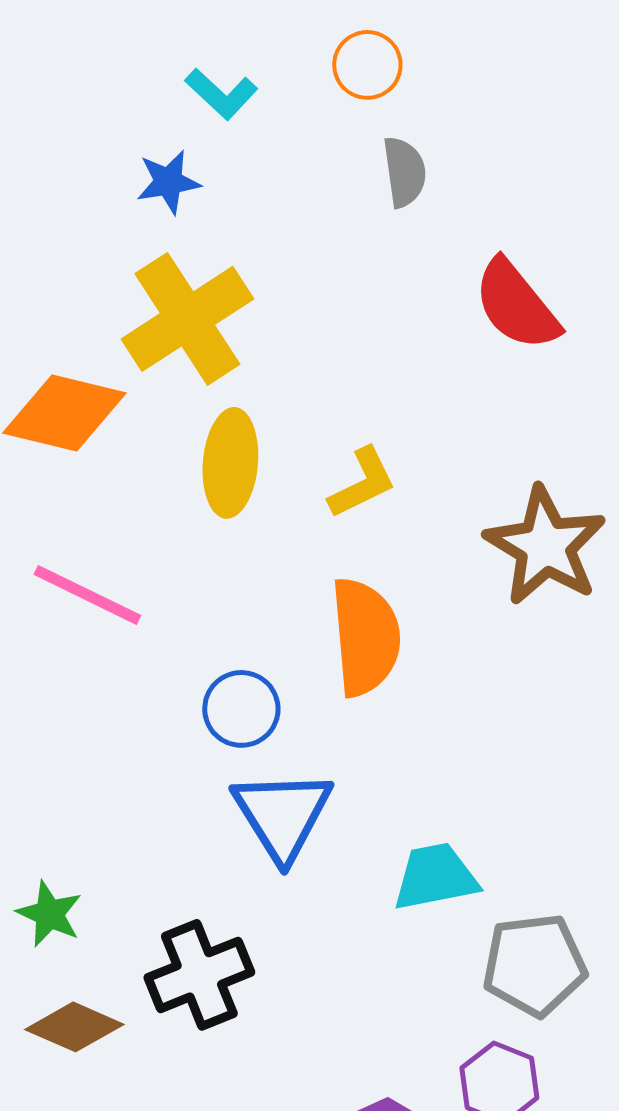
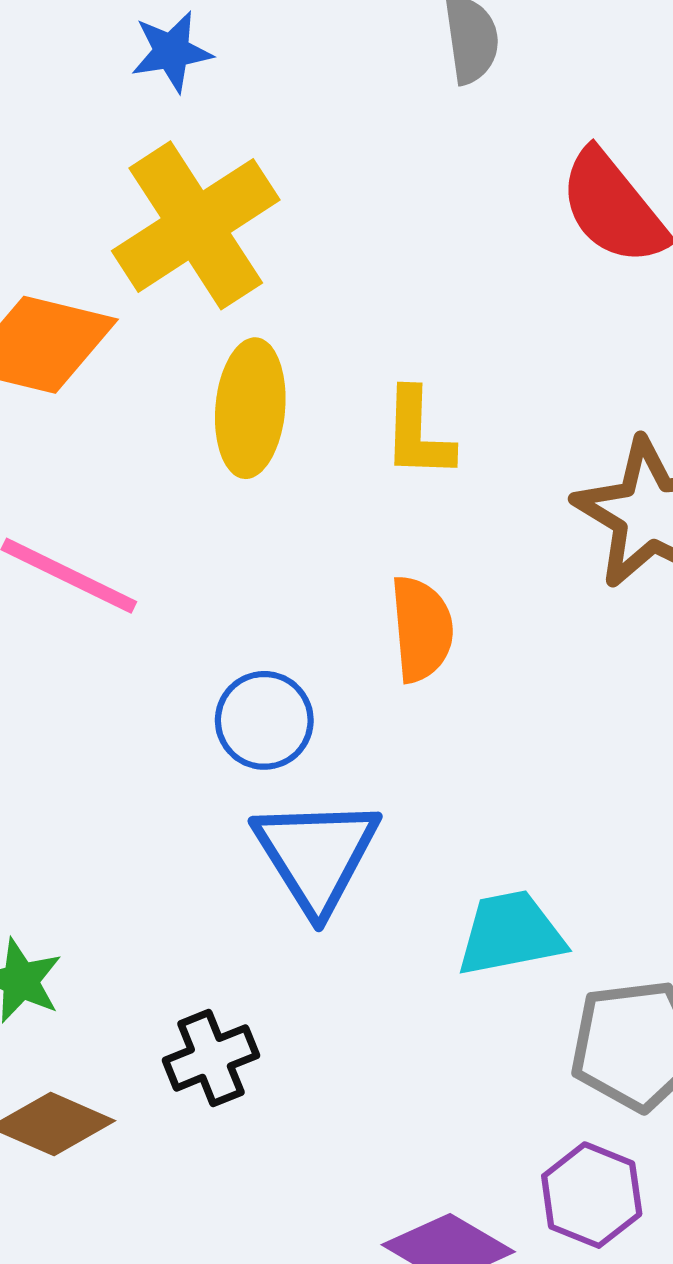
yellow L-shape: (362, 483) -> (418, 434), turned 118
orange semicircle: (365, 637) -> (422, 629), size x0.7
black cross: (199, 975) -> (211, 1058), size x0.7

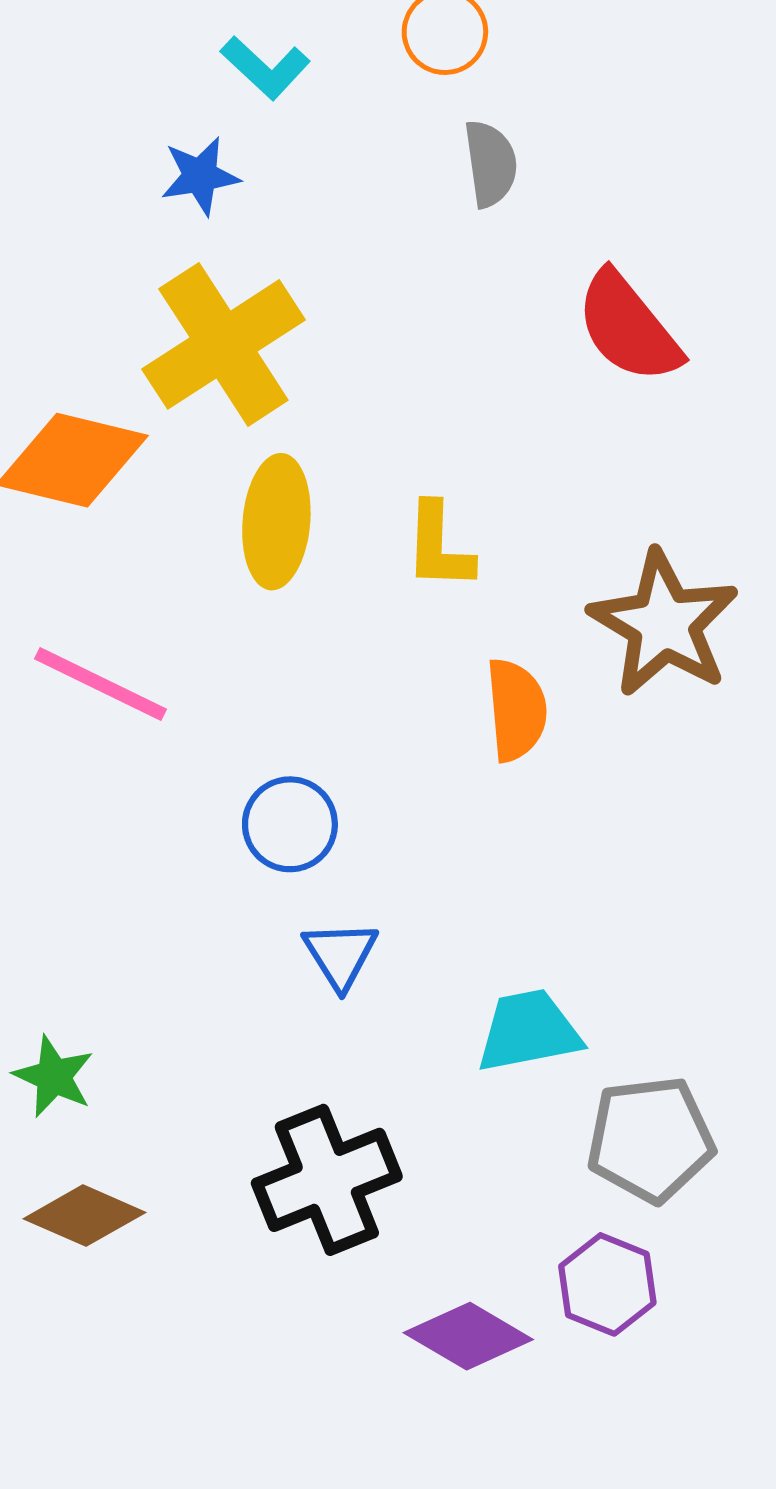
orange semicircle: (422, 629) -> (516, 710), moved
blue triangle: (316, 855) -> (340, 955), size x0.6
black cross: (211, 1058) -> (327, 1180), moved, size x1.6

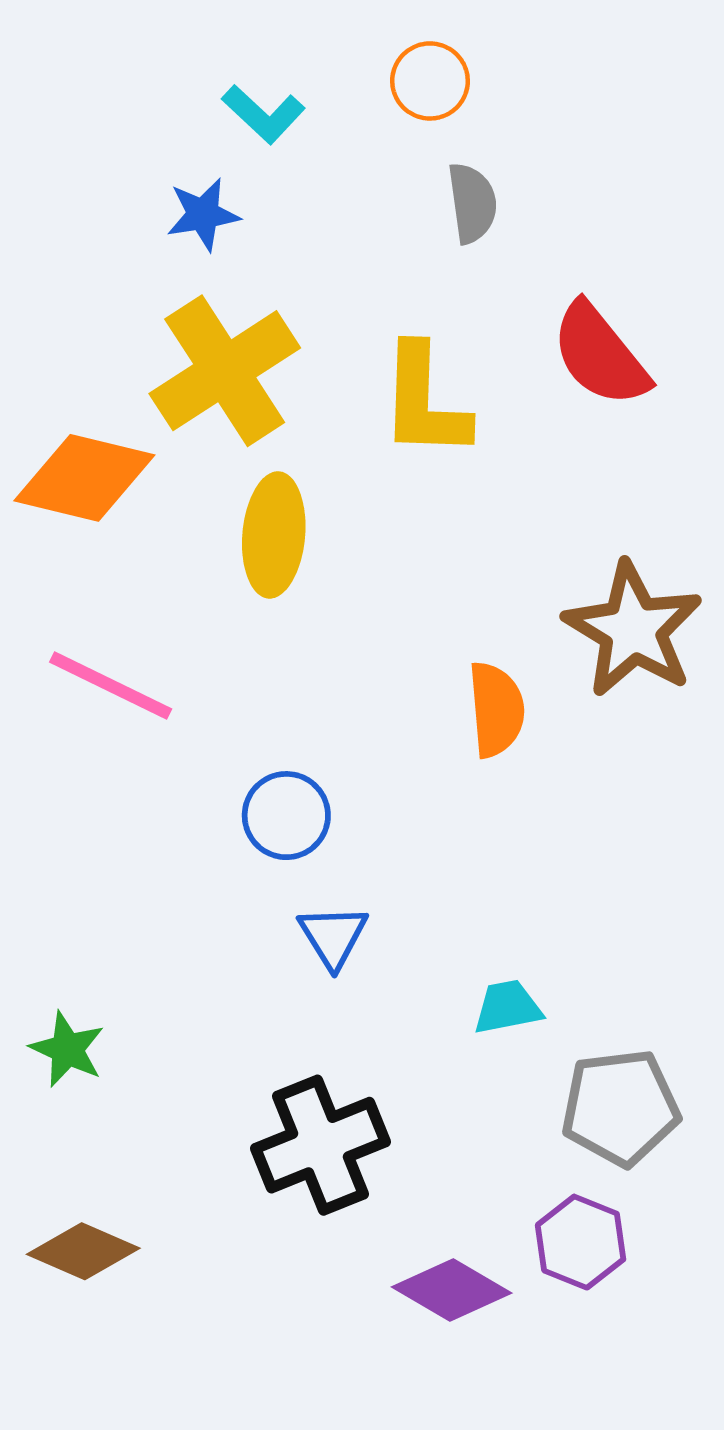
yellow L-shape: (439, 546) -> (424, 401), moved, size x1.4
cyan trapezoid: (529, 1031) -> (508, 1007), size x0.7
brown diamond: (84, 1216) -> (83, 1251), moved

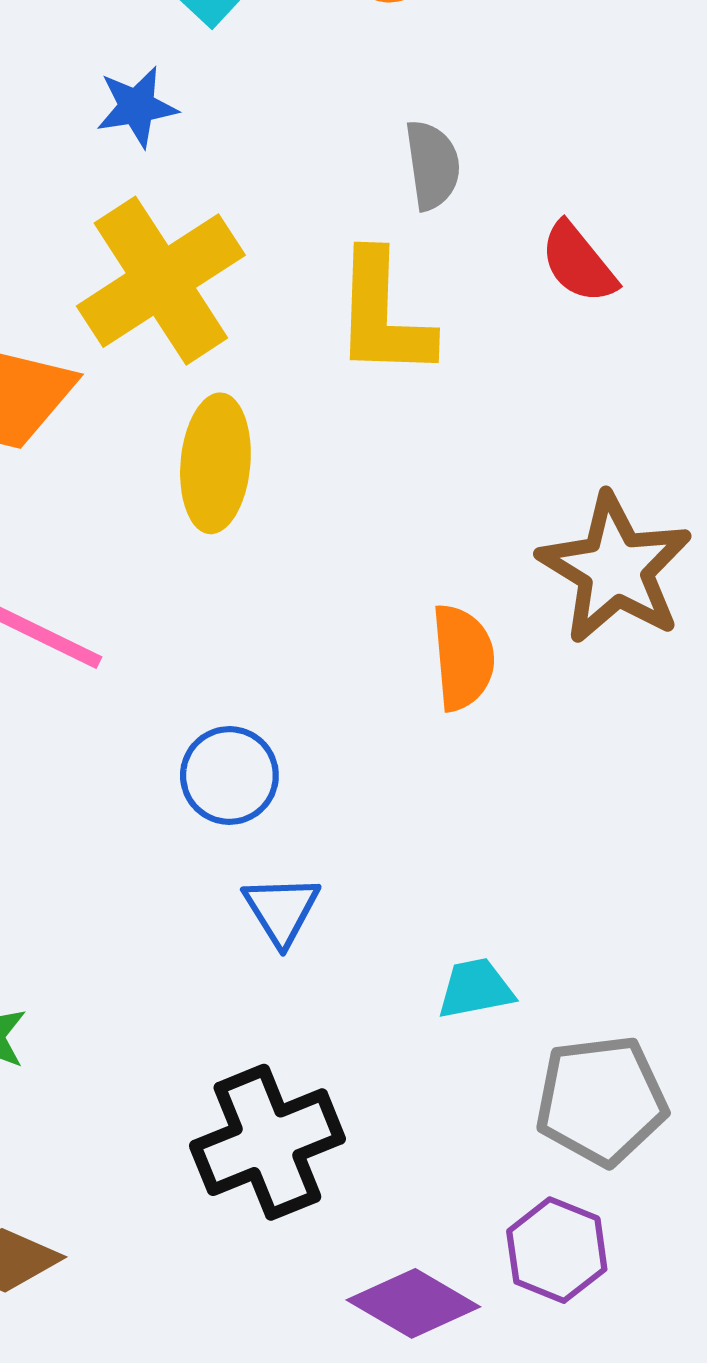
gray semicircle: (472, 203) -> (432, 165), moved
red semicircle: (600, 355) -> (578, 263), size x0.7

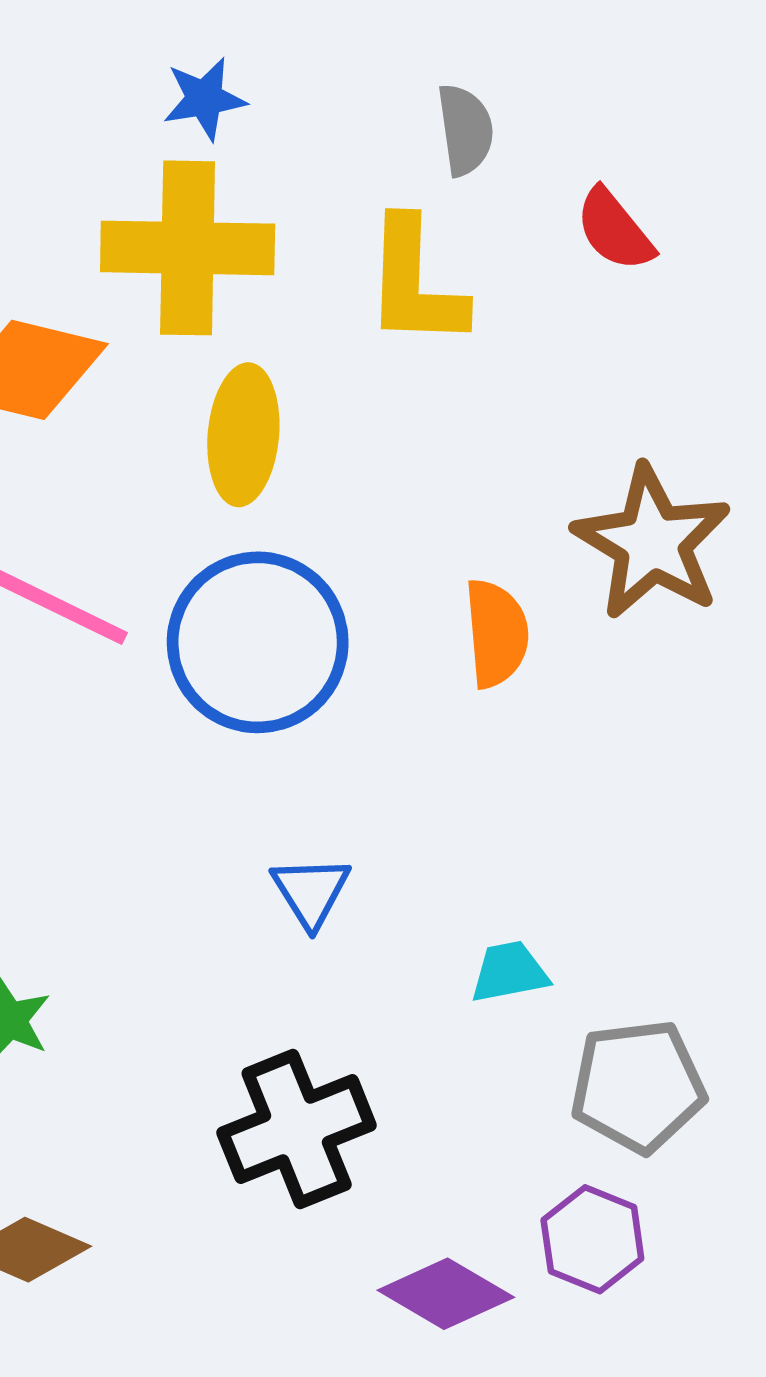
blue star: (137, 107) -> (204, 99), moved
yellow cross: (161, 281) -> (188, 248), turned 34
blue circle: (229, 775) -> (258, 642), moved, size x1.8

